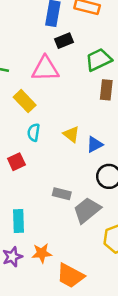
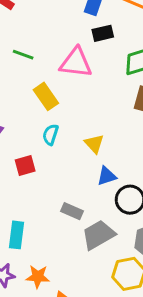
blue triangle: (95, 144) -> (107, 176), moved

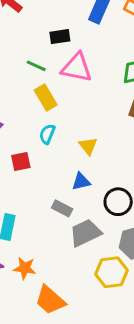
black rectangle: (103, 33) -> (60, 37), moved
green line: (23, 55) -> (36, 66), moved
blue triangle: (107, 176) -> (81, 182), moved

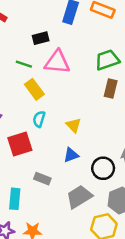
red square: (21, 162) -> (20, 144), size x1.5
gray rectangle: (62, 208) -> (42, 179), moved

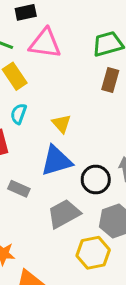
blue triangle: (71, 155) -> (56, 161), size x1.6

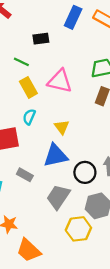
pink triangle: (45, 43) -> (60, 81), moved
gray trapezoid: (64, 214) -> (58, 197), turned -32

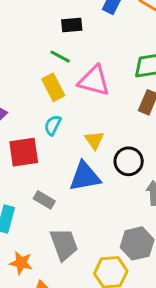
green line: (21, 62) -> (60, 57), moved
black circle: (85, 172) -> (129, 161), moved
gray trapezoid: (58, 197) -> (64, 244), moved, turned 124

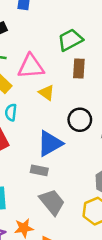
yellow triangle: (94, 140) -> (46, 93), moved
gray rectangle: (44, 200) -> (39, 170), moved

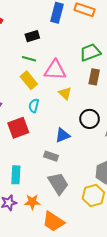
blue triangle: (50, 143) -> (63, 135), size x0.7

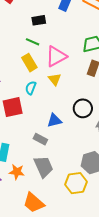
pink triangle: (55, 70) -> (56, 56), turned -40
yellow triangle: (65, 93) -> (55, 79), moved
orange star: (32, 202) -> (17, 172), moved

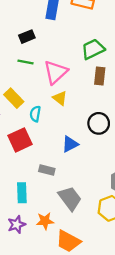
yellow rectangle: (29, 63) -> (14, 98), moved
gray rectangle: (40, 139) -> (47, 170), moved
orange star: (17, 172) -> (45, 221), moved

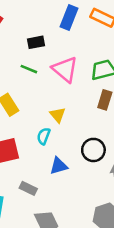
pink triangle: (56, 72) -> (65, 69), moved, turned -50
cyan semicircle: (35, 114) -> (44, 136), moved

